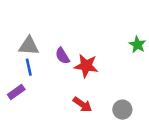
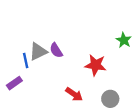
gray triangle: (29, 46) -> (38, 51), moved, turned -30
red star: (86, 66) -> (96, 65), moved

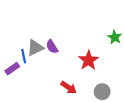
red star: (96, 65) -> (89, 60), turned 30
purple rectangle: (14, 83) -> (12, 69), moved

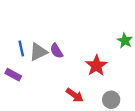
blue line: (24, 56) -> (21, 49), moved
purple rectangle: (12, 69) -> (13, 75), turned 64

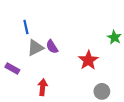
blue line: (21, 49) -> (26, 27), moved
red arrow: (75, 95) -> (43, 87), moved, turned -119

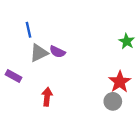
purple semicircle: (52, 47) -> (57, 52), turned -32
red star: (88, 60) -> (120, 82), moved

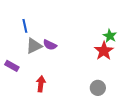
red star: (120, 82) -> (104, 51), moved

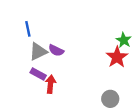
purple rectangle: (12, 66) -> (38, 74), moved
red arrow: (41, 84) -> (50, 84), moved

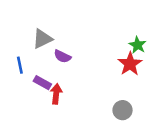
blue line: (28, 29) -> (20, 65), moved
gray triangle: (38, 51) -> (42, 39), moved

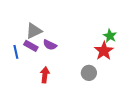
purple rectangle: (42, 83) -> (31, 46), moved
gray circle: (123, 110) -> (89, 73), moved

